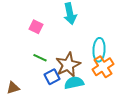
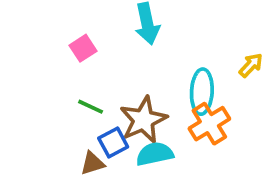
pink square: (36, 27) -> (83, 48), turned 32
brown triangle: (13, 88) -> (92, 163), moved

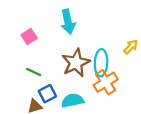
brown star: (143, 120) -> (76, 63), moved

